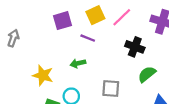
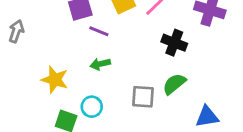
purple line: (88, 38) -> (99, 31), moved
green semicircle: (147, 74) -> (174, 84), moved

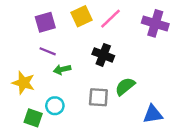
purple line: (99, 31) -> (48, 51), moved
black cross: (174, 43) -> (103, 55), moved

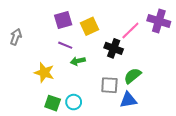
yellow square: (81, 16) -> (89, 26), moved
pink line: (111, 19) -> (130, 31), moved
cyan circle: (55, 106) -> (74, 102), moved
blue triangle: (153, 114) -> (128, 100), moved

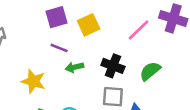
black cross: (114, 48) -> (113, 66), moved
green semicircle: (133, 76) -> (150, 71), moved

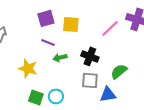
yellow square: (89, 25) -> (71, 24), turned 30
green semicircle: (150, 71) -> (119, 71), moved

